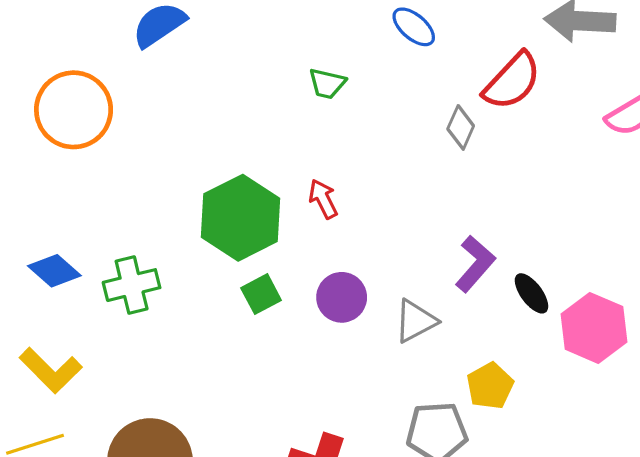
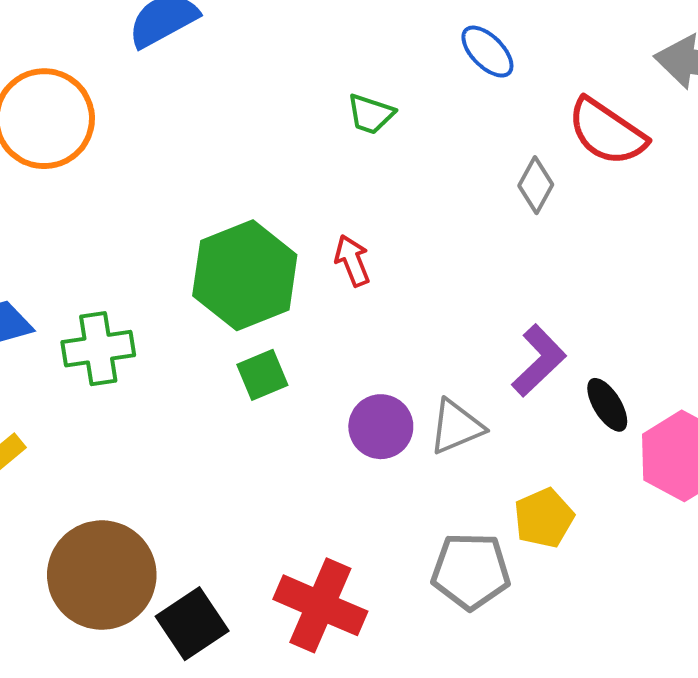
red semicircle: (512, 81) -> (607, 132), turned 76
purple circle: (342, 297) -> (381, 427), moved

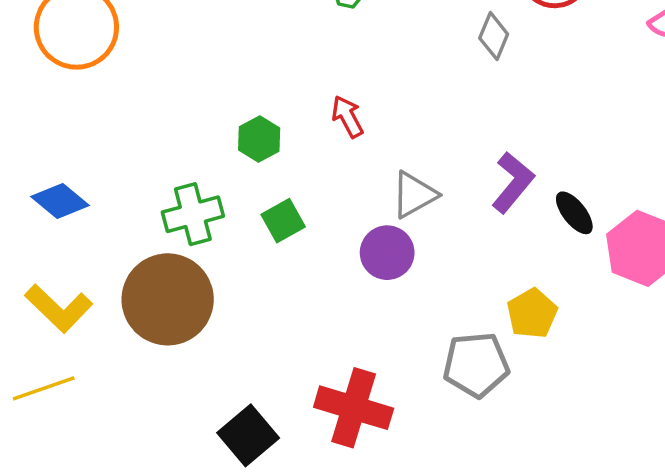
green hexagon: (245, 275) -> (259, 139), size x0.5
green cross: (98, 349) -> (193, 214), moved
gray triangle: (456, 427) -> (414, 195), moved
brown circle: (102, 575) -> (168, 299), moved

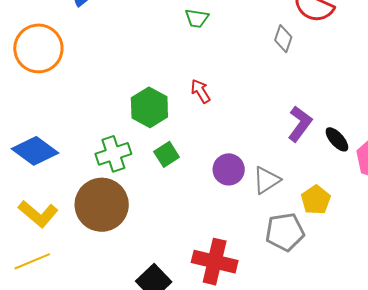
green hexagon: (259, 139) -> (149, 107), size x1.5
gray triangle: (414, 195) -> (266, 180), moved
blue diamond: (60, 201) -> (35, 151), size x1.4

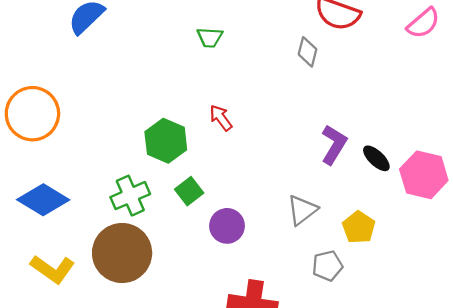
orange circle: (38, 48) -> (32, 114), moved
purple circle: (229, 169) -> (227, 226), moved
gray pentagon: (285, 232) -> (327, 266), size x0.7

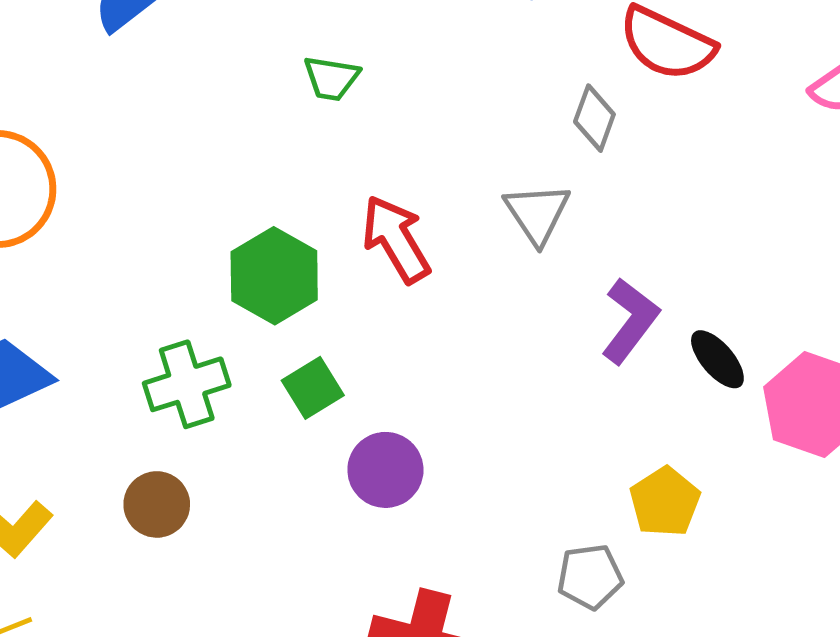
green trapezoid: (210, 37) -> (331, 78), moved
red arrow: (221, 118) -> (396, 239), size x1.5
gray triangle: (302, 210) -> (537, 213), moved, turned -32
brown circle: (122, 253) -> (157, 504), size x0.5

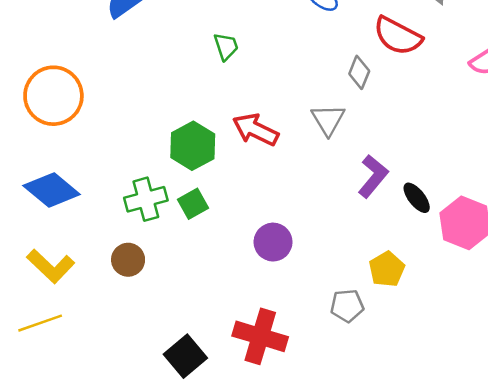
green trapezoid: (331, 78) -> (226, 46), turned -120
red arrow: (396, 239) -> (256, 130), turned -36
green square: (313, 388) -> (193, 204), moved
purple circle: (385, 470) -> (273, 242), moved

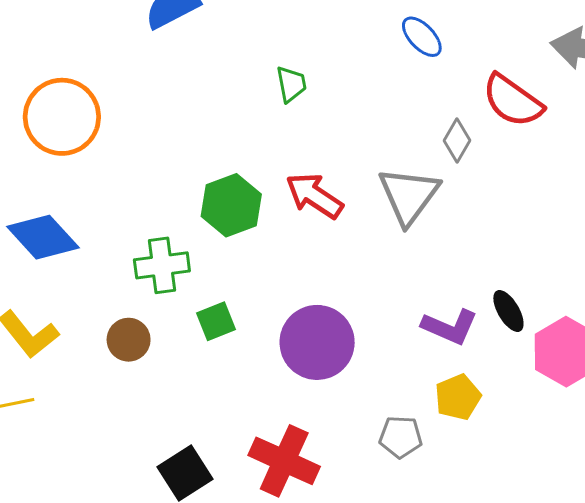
gray triangle: (328, 120) -> (409, 196), size x1.4
purple L-shape: (373, 176) -> (450, 327), moved, turned 66
green square: (193, 204) -> (216, 321), moved
purple circle: (273, 242) -> (317, 342), size x1.5

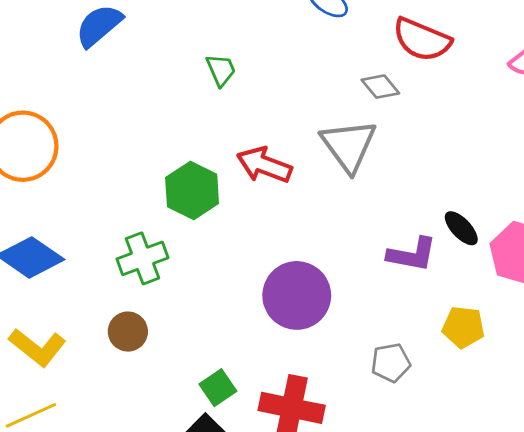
gray diamond: (457, 141) -> (380, 87), turned -57
green square: (216, 321) -> (218, 388), moved
yellow pentagon: (458, 397) -> (463, 327), moved, turned -30

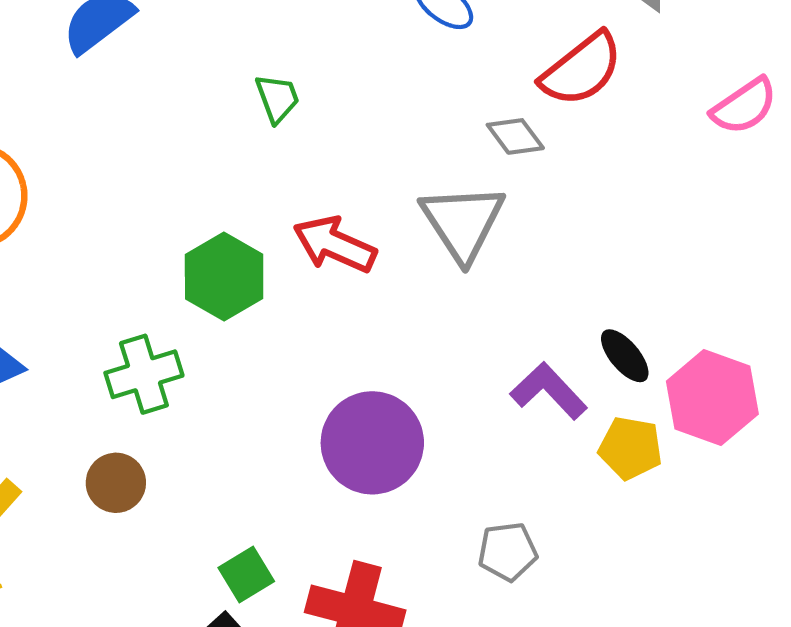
red semicircle: (422, 40) -> (581, 69), turned -64
purple L-shape: (412, 254) -> (549, 391), turned -147
yellow pentagon: (463, 327) -> (630, 448), moved

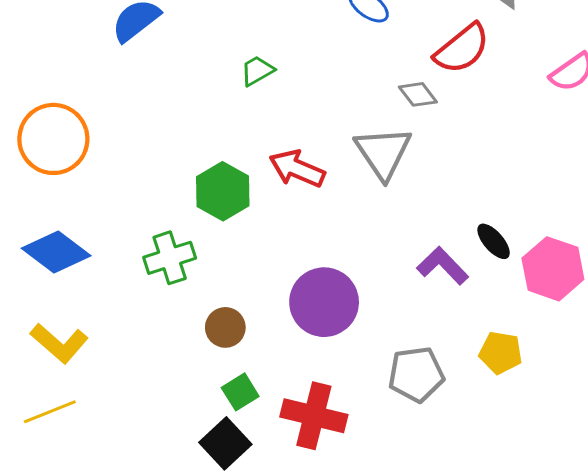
green trapezoid: (277, 98) -> (257, 71), turned -99
yellow pentagon: (630, 448) -> (501, 353), moved
brown circle: (116, 483) -> (225, 327), moved
gray pentagon: (508, 552) -> (416, 374), size x1.4

